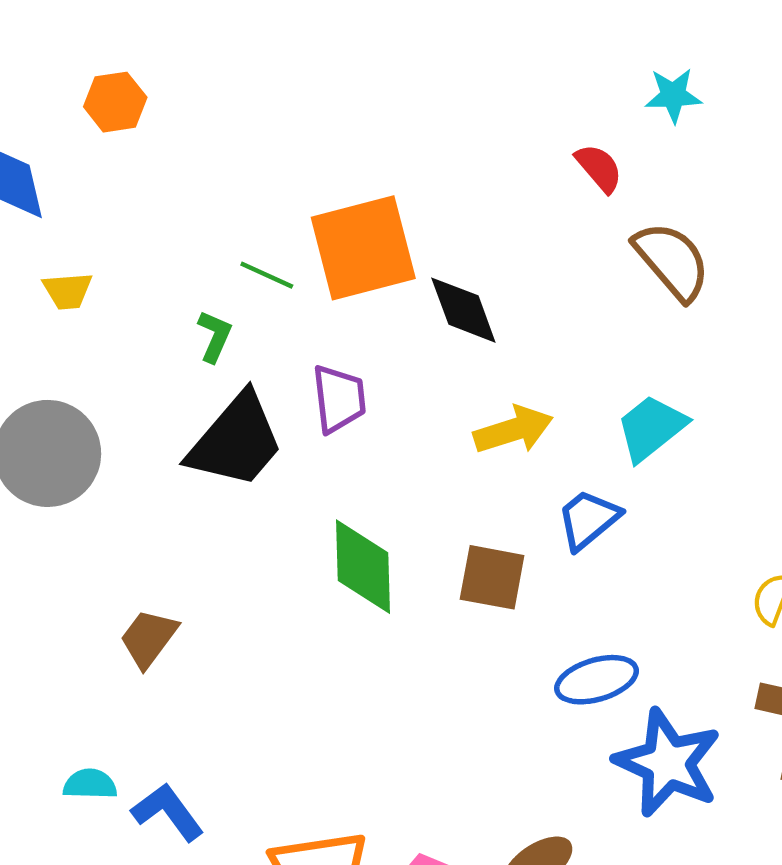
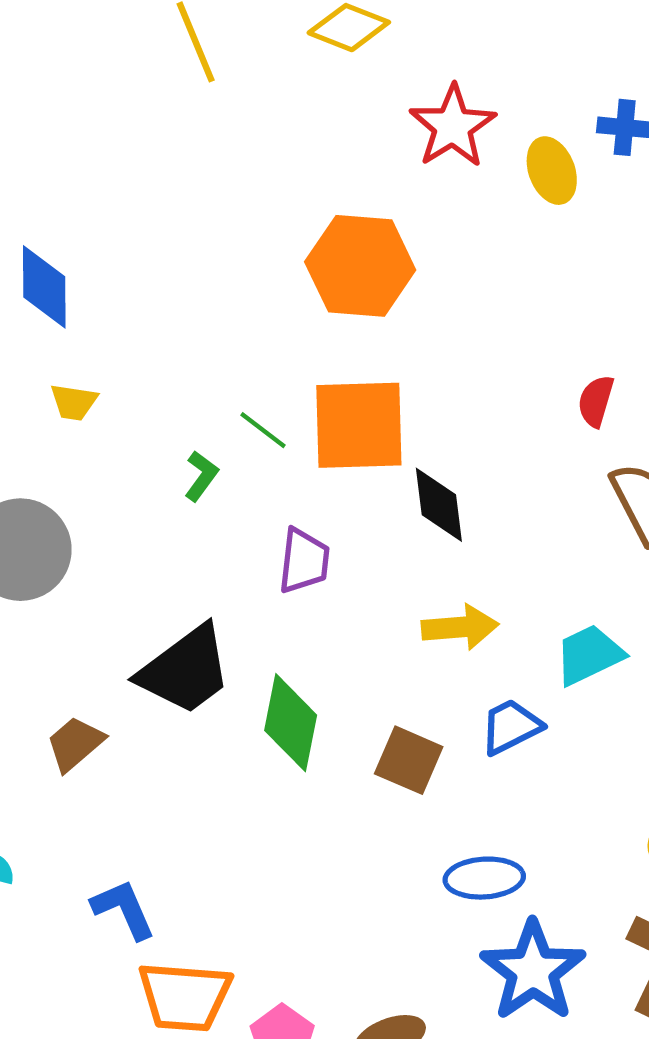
orange hexagon: (115, 102) -> (360, 266), moved, size x1.8
red semicircle: (599, 168) -> (596, 401), turned -136
black trapezoid: (236, 441) -> (185, 670), moved
blue L-shape: (168, 812) -> (124, 909), moved

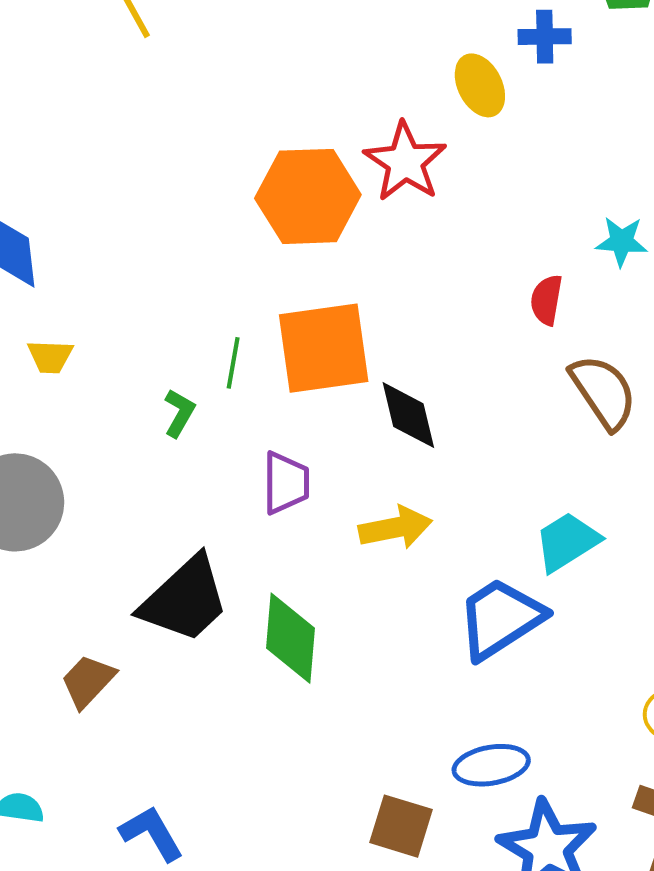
red star: (453, 126) -> (405, 162), moved
green line: (263, 430) -> (233, 363), turned 69
yellow arrow: (460, 627) -> (395, 528), moved
blue trapezoid: (511, 727) -> (500, 618), size x1.5
brown square: (409, 760) -> (401, 826), moved

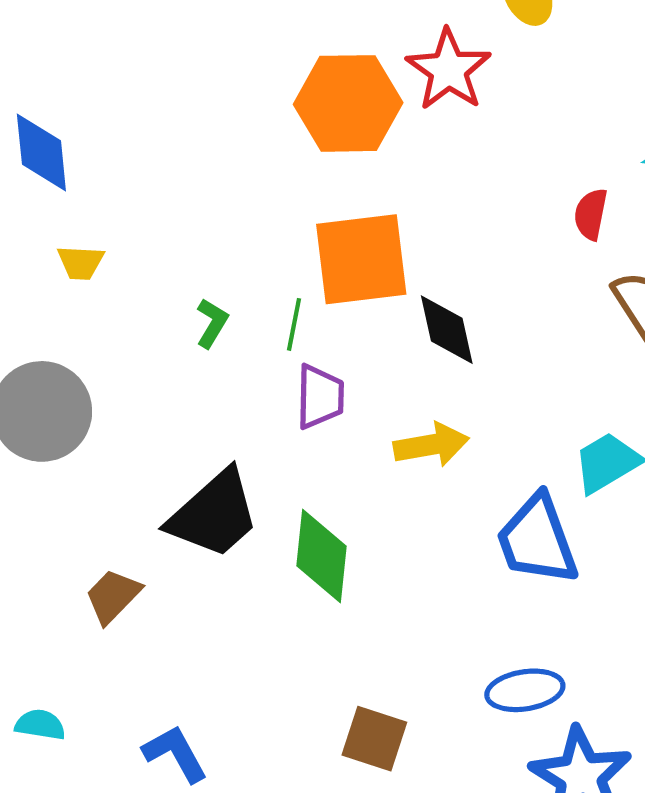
green line: (233, 363) -> (294, 324), moved
blue trapezoid: (500, 618) -> (537, 540), turned -78
brown square: (401, 826) -> (374, 739), moved

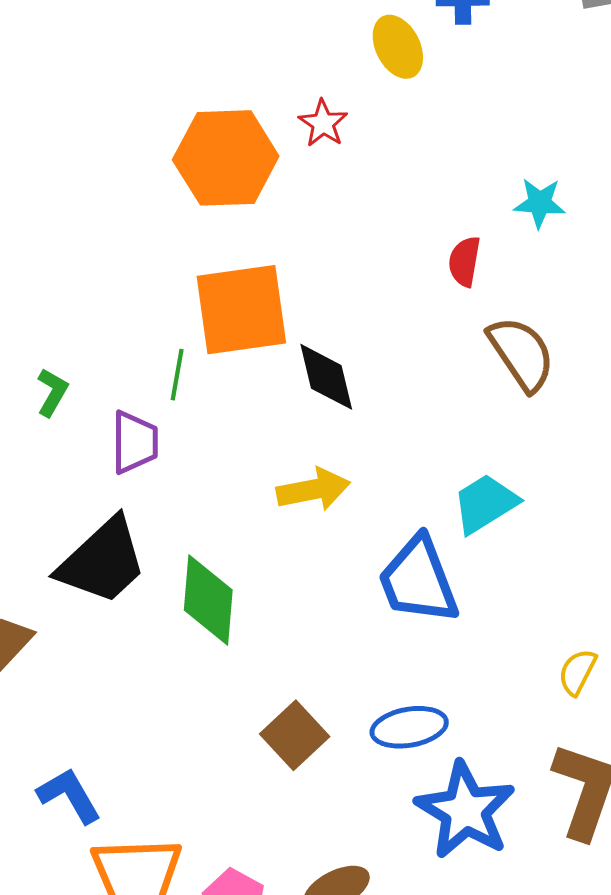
red star: (449, 70) -> (323, 123), size x0.6
green L-shape: (212, 323) -> (52, 392), moved
purple trapezoid: (320, 397) -> (135, 442), moved
brown square: (374, 739) -> (295, 735), moved, turned 30

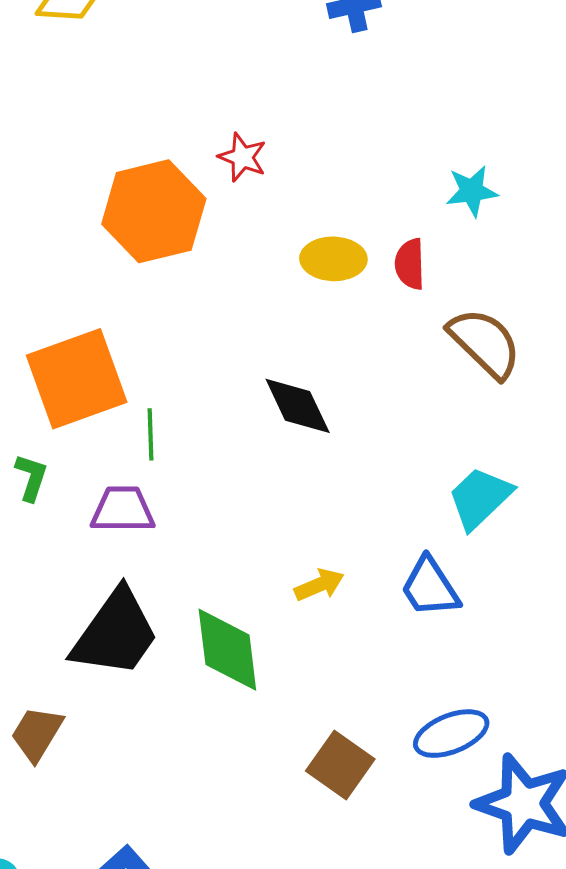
yellow ellipse: (398, 47) -> (333, 259), moved, turned -50
orange square: (241, 310) -> (77, 379), moved
purple trapezoid: (135, 442) -> (123, 510), turned -78
yellow arrow: (313, 490) -> (319, 585), moved, size x0.7
blue trapezoid: (418, 580) -> (430, 587), size x0.7

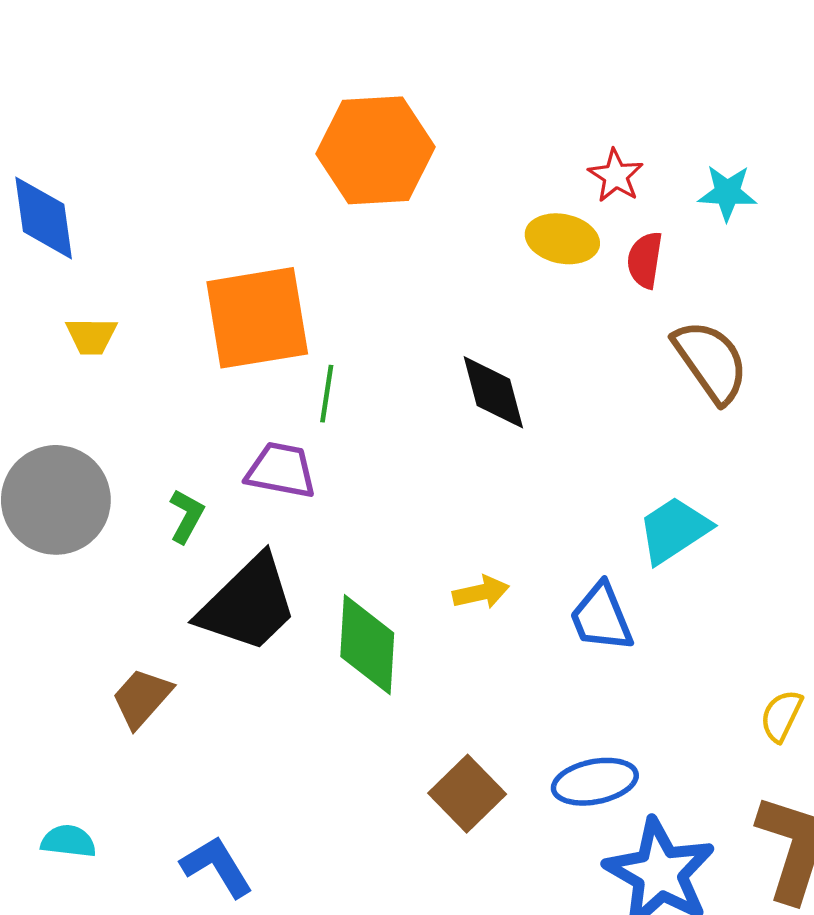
red star: (242, 157) -> (616, 176), moved
green L-shape: (31, 477) -> (187, 516), moved

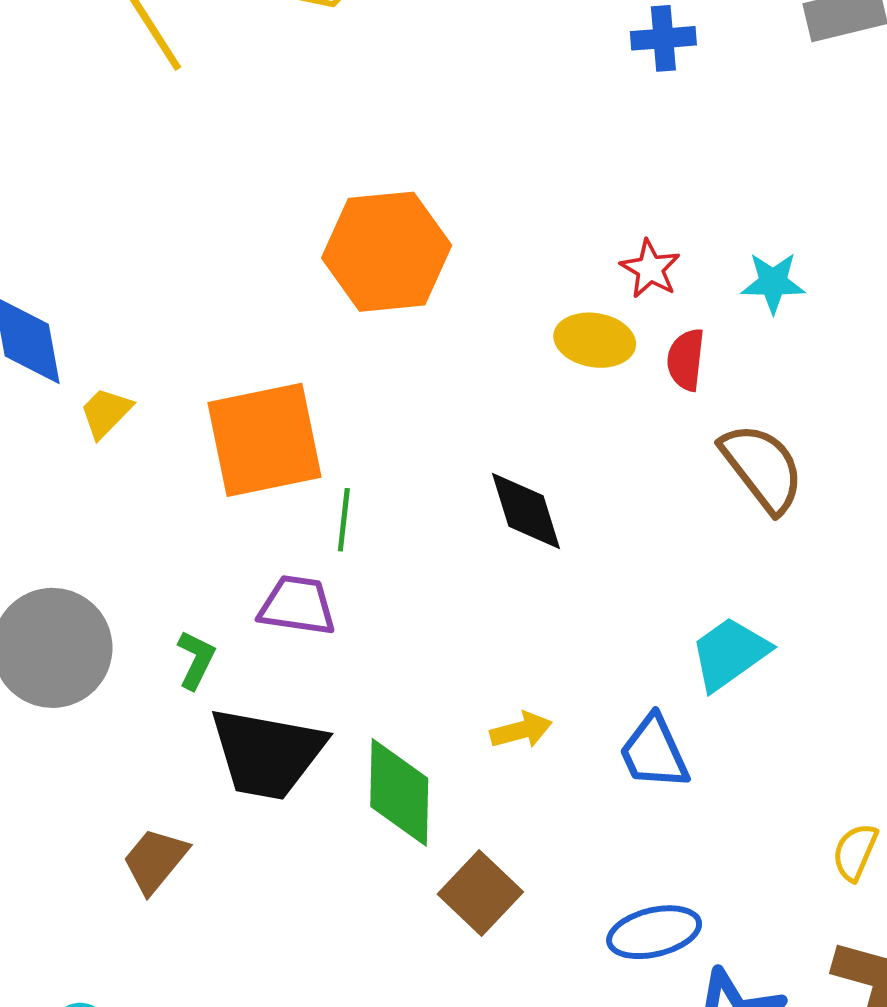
yellow trapezoid: (91, 336) -> (106, 413), moved, turned 136
black trapezoid: (248, 604) -> (267, 753), turned 57
brown square: (467, 794) -> (480, 893), moved

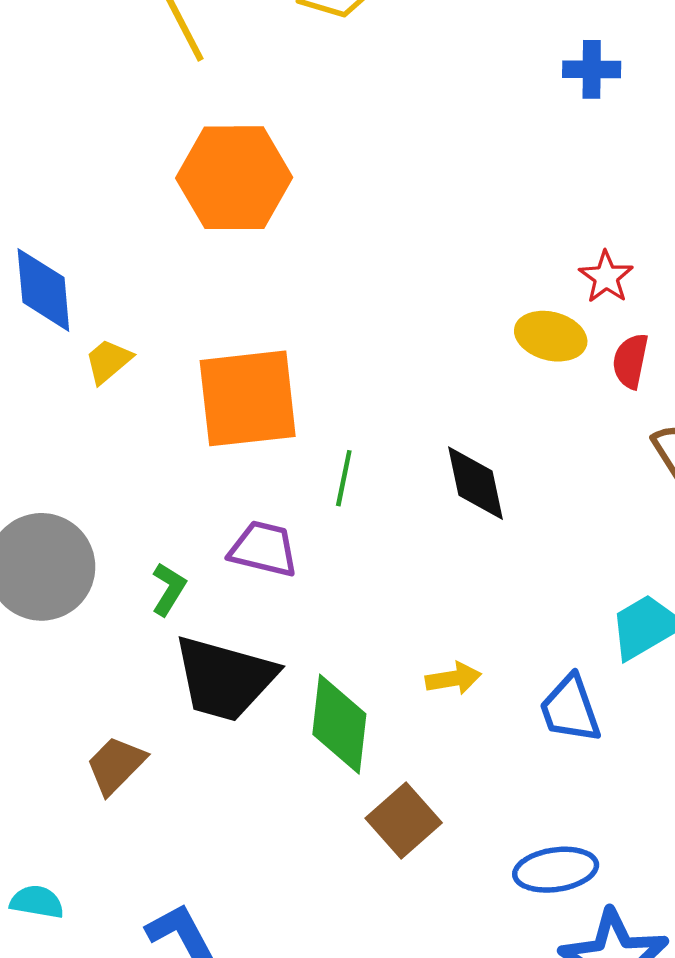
blue cross: (663, 38) -> (592, 69), moved
orange hexagon: (387, 252) -> (234, 178), moved
green line: (344, 520) -> (344, 478), moved

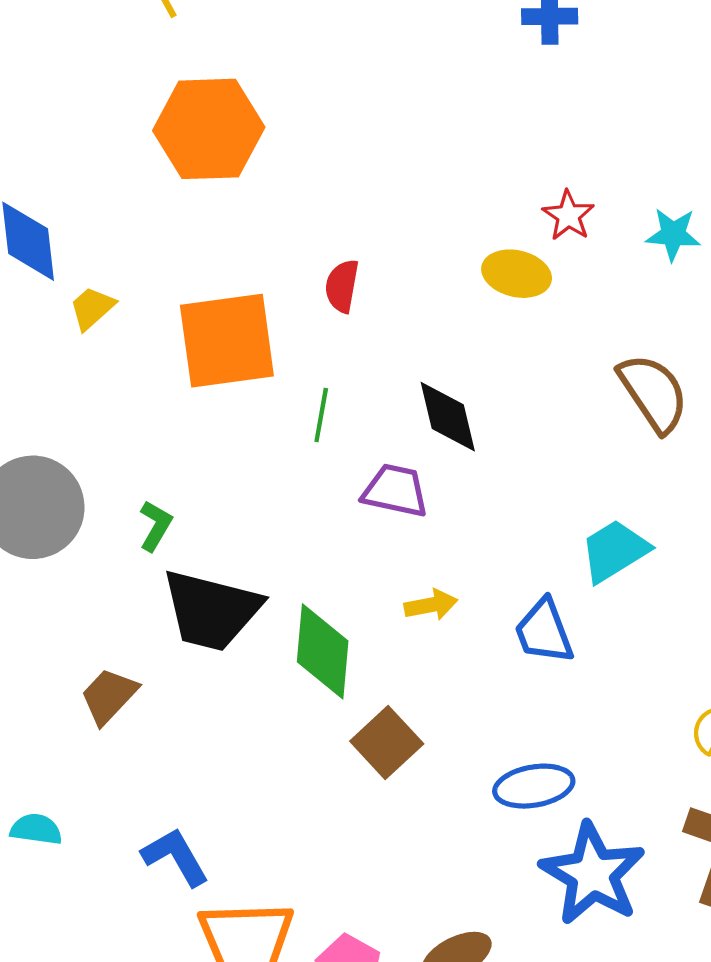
red semicircle: (630, 361) -> (342, 286), moved
purple trapezoid: (264, 549) -> (395, 491), moved

